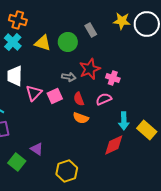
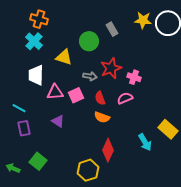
yellow triangle: (43, 43) -> (64, 57), moved
pink triangle: (34, 93) -> (55, 92), turned 42
cyan arrow: (124, 121) -> (145, 142), moved, turned -30
red diamond: (114, 145) -> (108, 150), moved, turned -40
purple triangle: (37, 149) -> (58, 121), moved

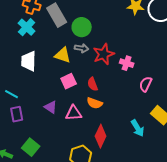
gray rectangle: (112, 29) -> (57, 15), moved, size x1.6
yellow triangle: (64, 57) -> (63, 55), moved
gray arrow: (90, 76) -> (82, 48), moved
pink triangle: (55, 92) -> (74, 113), moved
pink semicircle: (125, 98) -> (146, 84), moved, turned -42

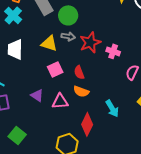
cyan arrow: (138, 128) -> (112, 108), moved

